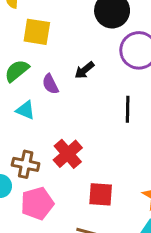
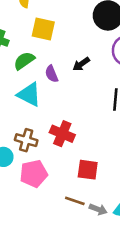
cyan triangle: (25, 110) -> (29, 94), size x1.5
red cross: (68, 154) -> (62, 134), turned -30

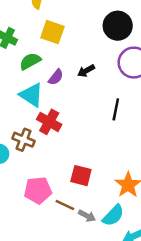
purple semicircle: (52, 74) -> (56, 77), turned -126
red cross: (62, 134) -> (49, 122), moved
pink pentagon: (34, 174) -> (38, 190), moved

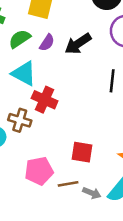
black arrow: (86, 71) -> (78, 44), size x1.5
purple semicircle: (56, 77) -> (47, 43), moved
brown line: (65, 205) -> (68, 184), turned -30

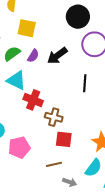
brown cross: (20, 120) -> (54, 117), moved
pink pentagon: (39, 171) -> (19, 147), moved
gray arrow: (92, 193) -> (70, 182), moved

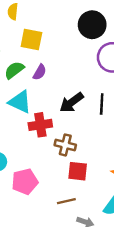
black arrow: (57, 56) -> (72, 102), moved
red cross: (33, 100) -> (40, 125), turned -30

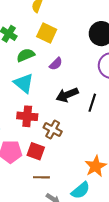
purple semicircle: (40, 72) -> (56, 64), moved
red cross: (40, 125) -> (27, 116), moved
red square: (78, 171) -> (36, 151), moved

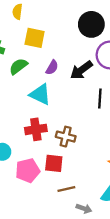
cyan triangle: (24, 83) -> (40, 94), moved
black arrow: (67, 95) -> (81, 70), moved

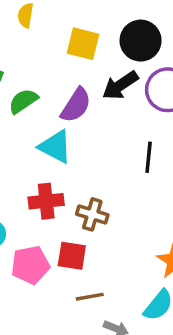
yellow square: (35, 38) -> (83, 44), moved
purple semicircle: (52, 67) -> (76, 105), size x1.5
black arrow: (81, 70) -> (120, 85), moved

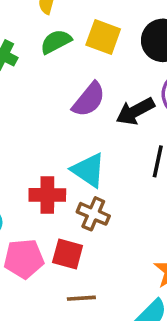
black arrow: (120, 85) -> (135, 111), moved
green semicircle: (23, 101) -> (56, 42), moved
cyan triangle: (55, 147) -> (88, 170), moved

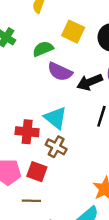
green semicircle: (56, 42) -> (43, 49), moved
purple semicircle: (89, 100) -> (60, 72), turned 70
brown line: (81, 298) -> (31, 201), moved

